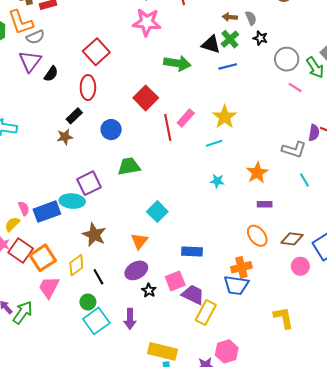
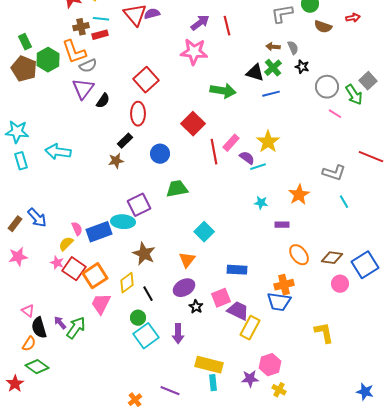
purple semicircle: (314, 133) -> (247, 158), moved, turned -63
purple rectangle: (265, 204) -> (282, 225), moved

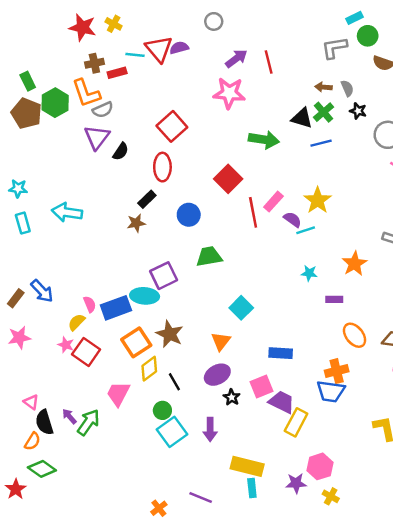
cyan line: (101, 19) -> (135, 55), moved
cyan star: (17, 132) -> (18, 188), size x0.7
orange square: (95, 276) -> (136, 342), moved

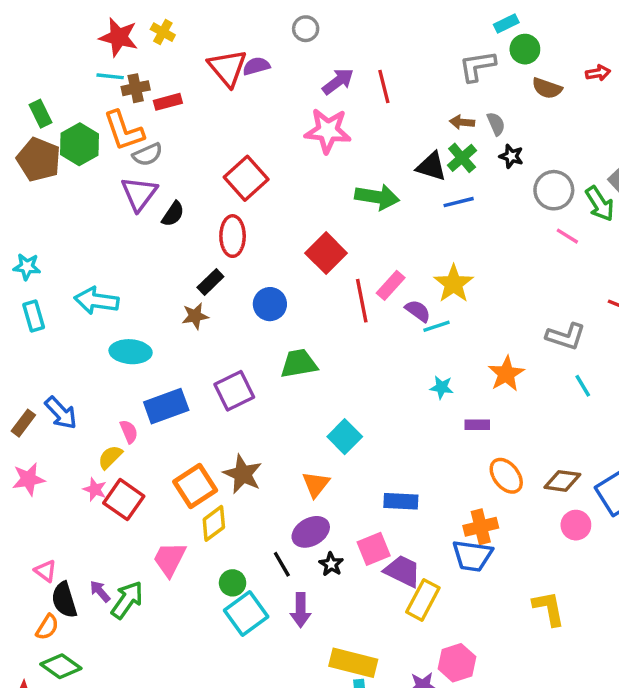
cyan line: (135, 55) -> (110, 76), moved
cyan ellipse: (145, 296) -> (131, 352), moved
blue rectangle: (116, 308) -> (166, 406), moved
black line: (174, 382) -> (282, 564), moved

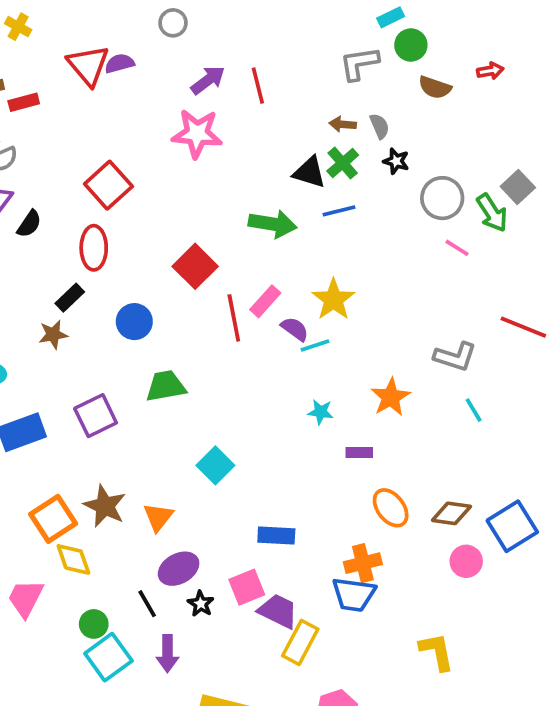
green arrow: (377, 197) -> (273, 224), moved
orange triangle: (316, 484) -> (158, 517), moved
yellow diamond: (214, 523) -> (73, 559), turned -72

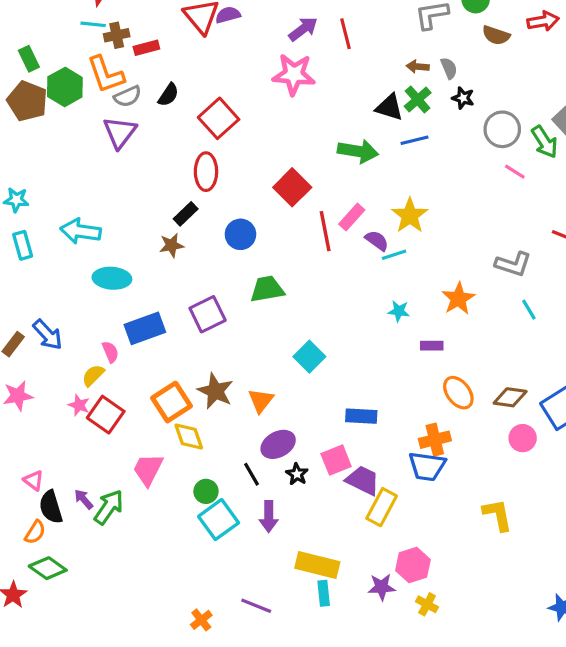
red arrow: (490, 71) -> (543, 21), size x1.4
black semicircle: (29, 224) -> (168, 95), moved

